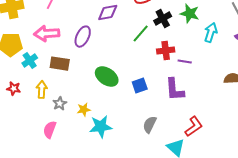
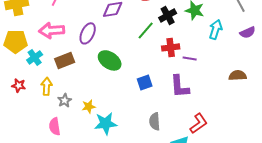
brown rectangle: (60, 64) -> (65, 60), turned -30
green ellipse: (107, 77) -> (110, 60), moved
gray semicircle: (150, 125) -> (155, 121), turned -30
pink semicircle: (50, 130) -> (55, 126), turned -30

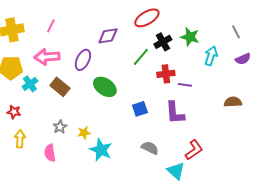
brown rectangle: (65, 60) -> (60, 87), turned 60
yellow arrow: (47, 86) -> (20, 139), moved
gray semicircle: (155, 121) -> (150, 148), turned 120
cyan star: (106, 123) -> (101, 150), turned 30

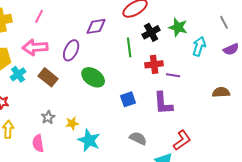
green line: (141, 57) -> (129, 47), turned -48

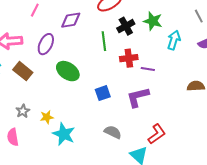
pink line: (39, 16) -> (35, 10), moved
purple L-shape: (163, 103) -> (138, 97), turned 80

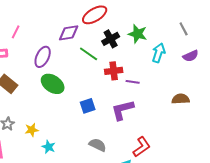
pink line: (35, 10) -> (16, 32), moved
purple diamond: (71, 20) -> (69, 33), moved
green line: (104, 41) -> (89, 54), turned -48
purple ellipse: (46, 44) -> (43, 57), moved
cyan star: (64, 134) -> (49, 147), size x0.6

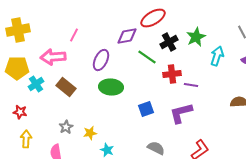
green star: (138, 34) -> (196, 37), turned 30
green ellipse: (53, 84) -> (111, 87), turned -30

